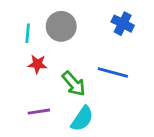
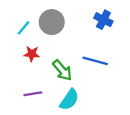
cyan line: (28, 33) -> (23, 28), turned 35

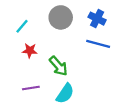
gray circle: (52, 22) -> (61, 17), moved
blue line: (95, 61) -> (98, 44), moved

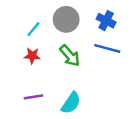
cyan line: (22, 26) -> (33, 29), moved
green arrow: (58, 66) -> (70, 56), moved

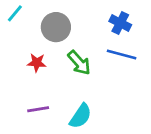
gray circle: (66, 19) -> (56, 27), moved
cyan line: (33, 29) -> (15, 13), moved

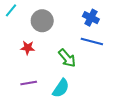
green arrow: (79, 63) -> (67, 58), moved

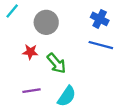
green arrow: (67, 58) -> (56, 63), moved

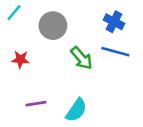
red star: (30, 52) -> (20, 59), moved
green arrow: (56, 63) -> (81, 58), moved

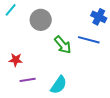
blue cross: (114, 22) -> (99, 17), moved
red star: (20, 59) -> (16, 60), moved

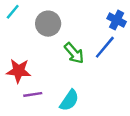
blue line: (89, 40) -> (105, 47), turned -65
red star: (16, 60) -> (19, 71), size x1.5

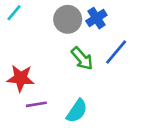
blue cross: (117, 20) -> (96, 18), moved, turned 30
gray circle: (48, 24) -> (68, 19), moved

